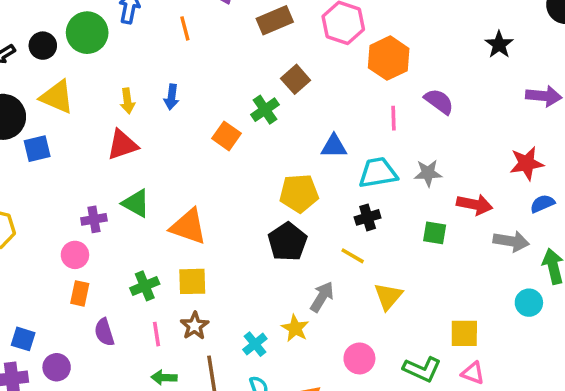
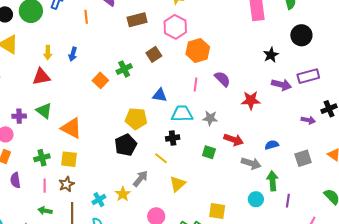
black star: (499, 45) -> (271, 55), moved
brown square: (296, 79) -> (154, 54), moved
red star: (527, 163) -> (251, 100), moved

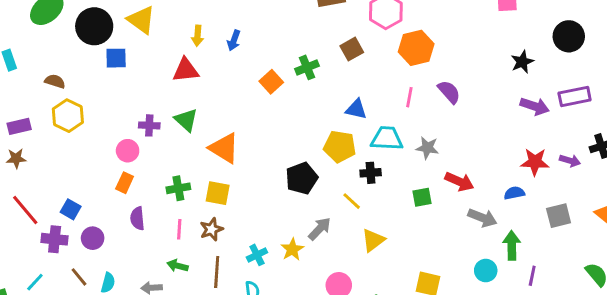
red star: (251, 100) -> (535, 162), moved
yellow pentagon: (136, 119) -> (340, 146), moved
green square: (209, 152) -> (422, 197), turned -32

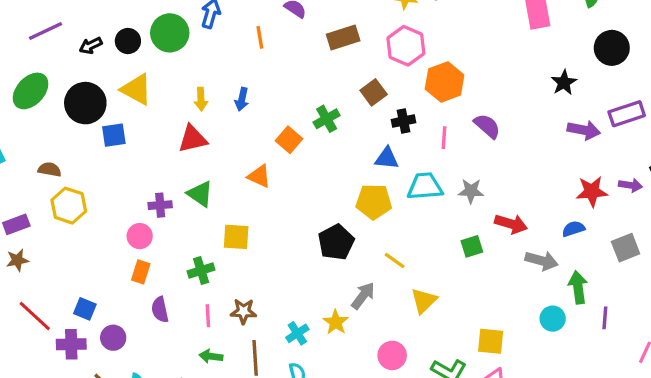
orange triangle: (224, 148) -> (259, 176), moved, size x0.7
black cross: (371, 173) -> (404, 121), moved
yellow square: (218, 193) -> (236, 237), moved
brown star: (211, 229) -> (243, 311), turned 30

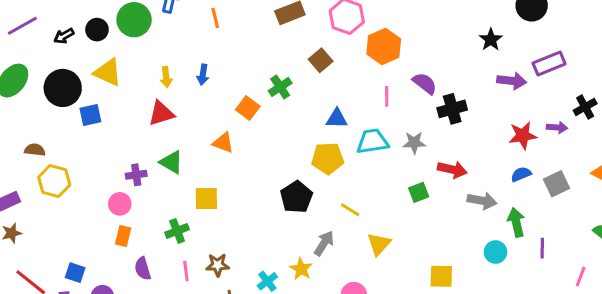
black cross: (404, 121) -> (452, 109), moved, size x1.4
blue semicircle: (573, 229) -> (521, 174), moved

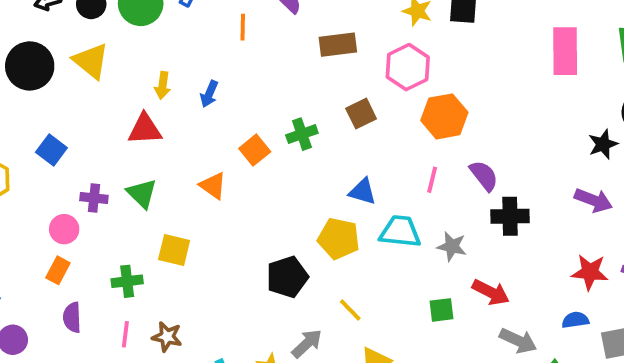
black star: (491, 40) -> (603, 144), moved
blue square: (90, 115) -> (51, 150), moved, turned 35

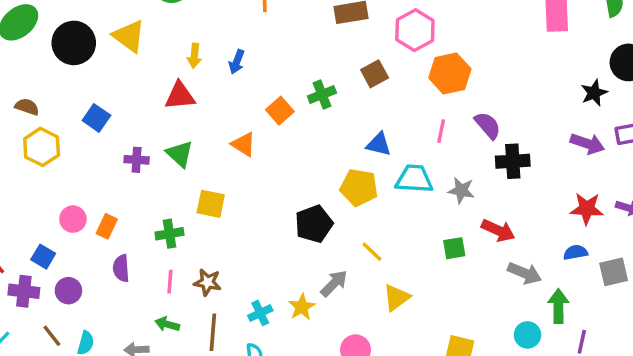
pink circle: (64, 229) -> (73, 219), moved

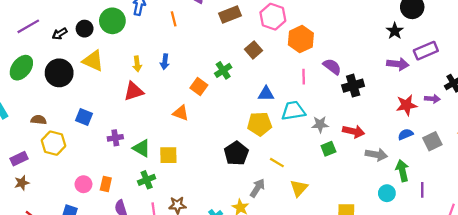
green triangle: (180, 154) -> (142, 148), moved
gray star: (461, 190) -> (320, 124), moved

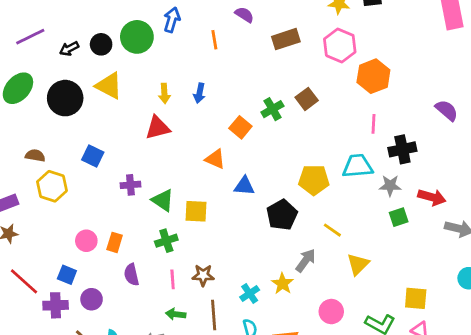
brown square: (253, 50) -> (307, 99), moved
purple semicircle: (332, 67) -> (447, 110), moved
black cross: (353, 86) -> (402, 149), moved
blue triangle: (266, 94) -> (244, 186), moved

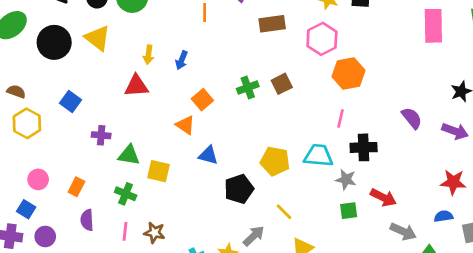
orange square: (240, 127) -> (202, 100), moved
green triangle: (163, 200) -> (129, 155), turned -35
pink circle: (86, 241) -> (38, 179), moved
green cross: (166, 241) -> (126, 194), turned 30

